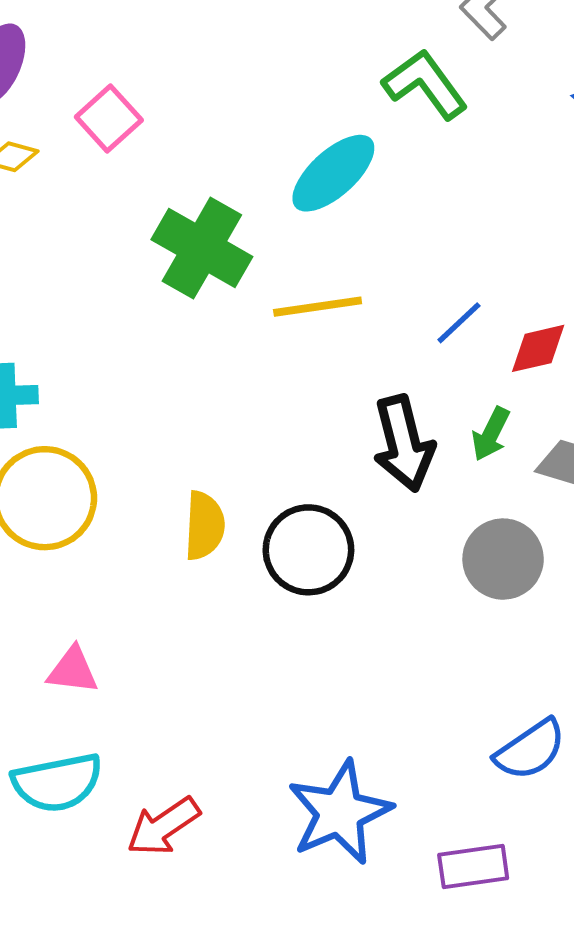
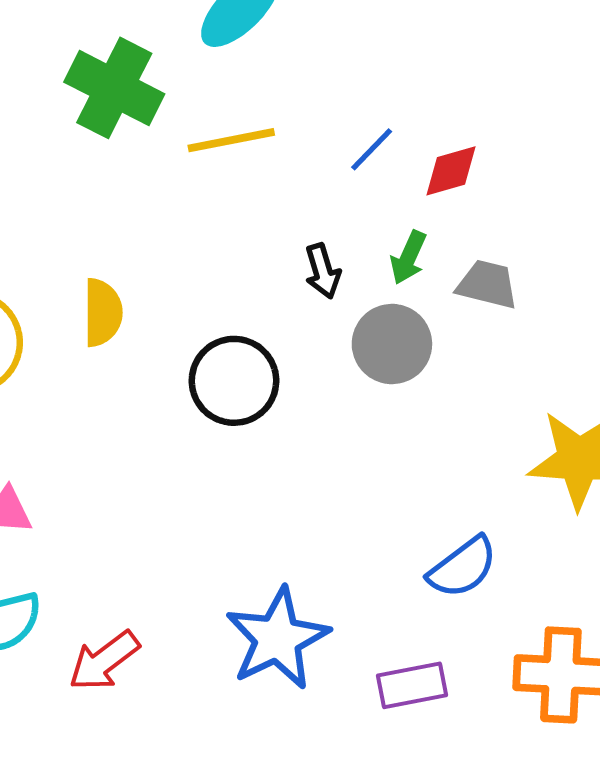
black arrow: (404, 443) -> (323, 271), size x0.6
yellow semicircle: (204, 526) -> (103, 313), moved
gray circle: (503, 559) -> (392, 344), moved

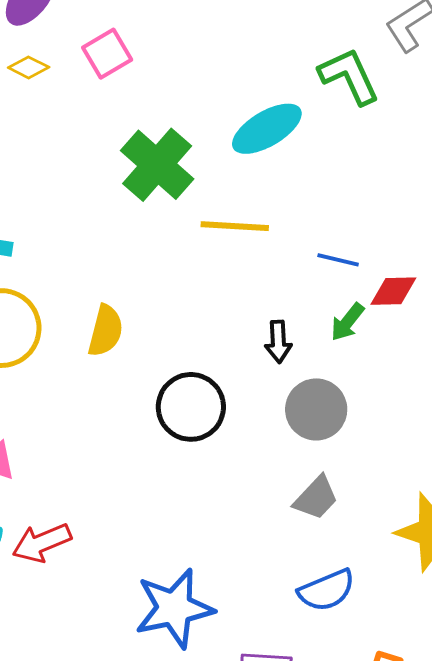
blue line: (372, 149) -> (338, 260), turned 45
green arrow: (408, 258) -> (347, 322), moved
gray trapezoid: (487, 284) -> (316, 498), moved, turned 105
red arrow: (104, 661) -> (42, 543), moved

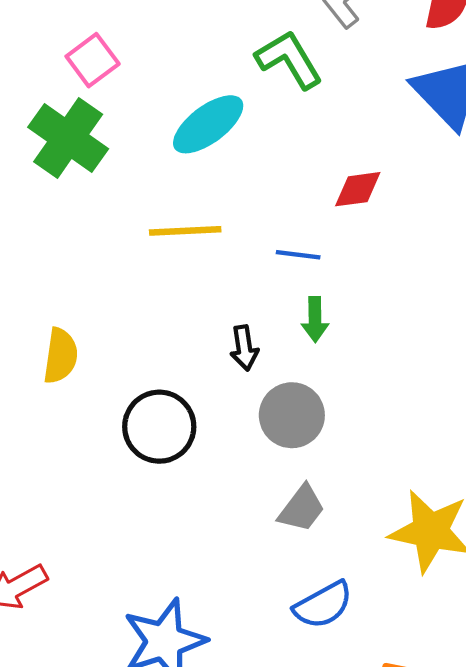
pink square: (107, 54) -> (93, 60), moved
green cross: (157, 165) -> (68, 138), moved
red diamond: (393, 291) -> (358, 189), moved
green arrow: (347, 322) -> (315, 319), turned -33

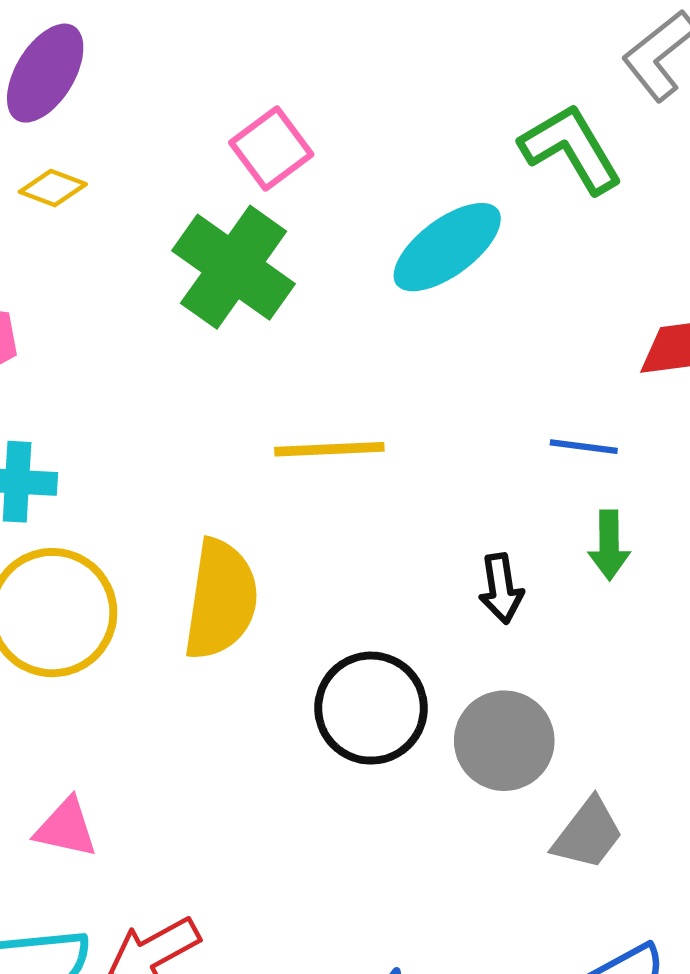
yellow line: (185, 231) -> (329, 449), moved
yellow semicircle: (61, 356) -> (221, 599), size x1.4
gray circle: (292, 415) -> (504, 741), moved

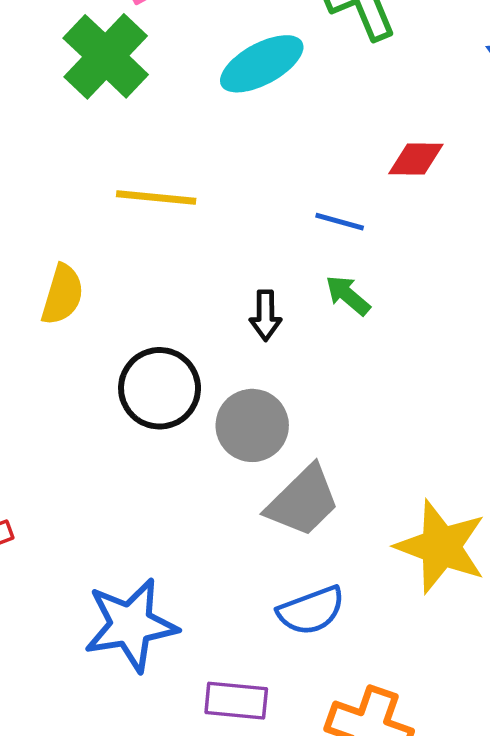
green arrow: (609, 545) -> (348, 295), turned 123
yellow semicircle: (221, 599) -> (62, 295), size x0.7
gray trapezoid: (588, 834) -> (303, 501), size x1.4

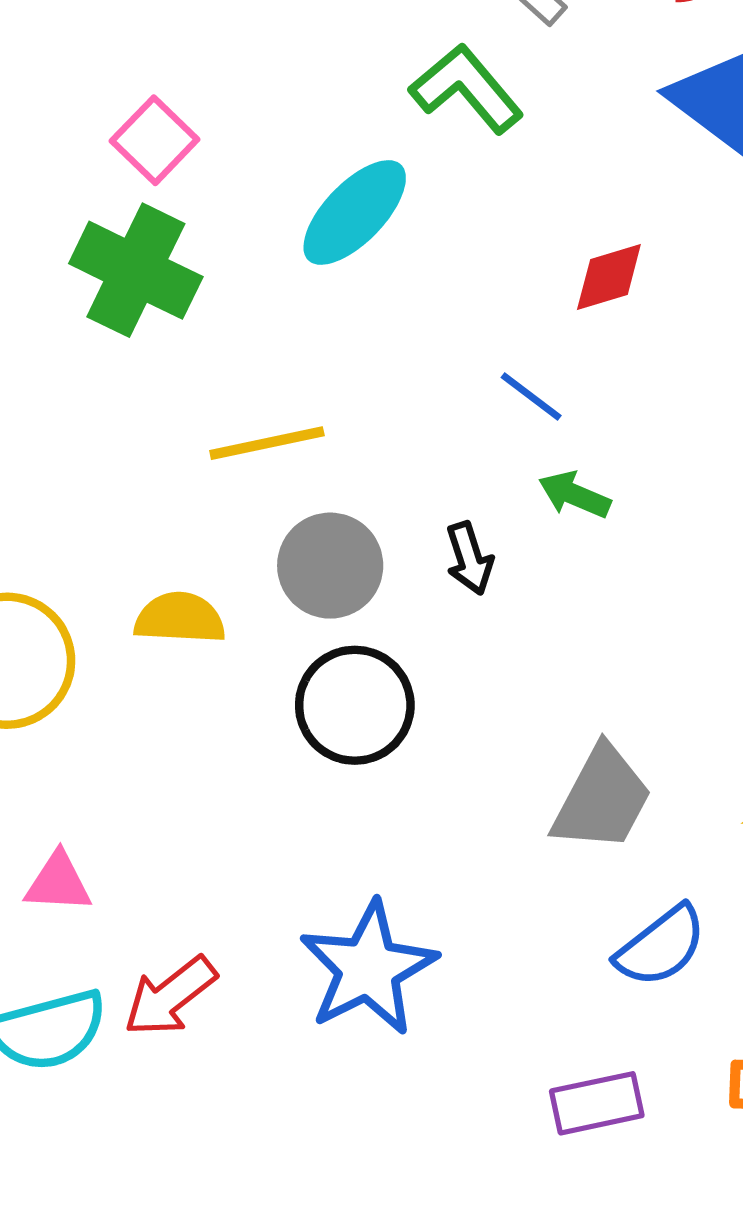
blue line: (340, 222) -> (531, 397), turned 39
yellow semicircle: (62, 295) -> (180, 618), turned -86
gray circle: (252, 425) -> (330, 566), moved
blue star: (131, 625) -> (368, 968), moved

